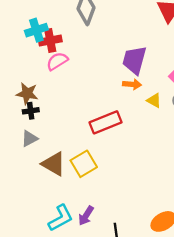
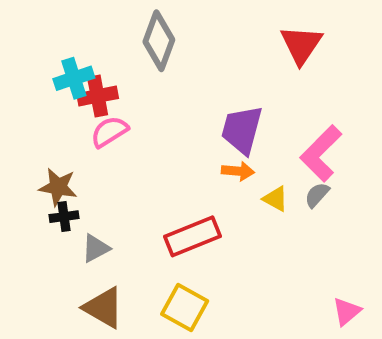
gray triangle: (29, 138) -> (96, 248), moved
yellow square: (84, 164) -> (185, 308), moved, turned -30

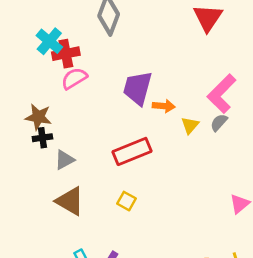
cyan cross: (74, 78) -> (49, 41), turned -32
purple trapezoid: (242, 130) -> (138, 88), moved
yellow triangle: (275, 199) -> (190, 125), turned 42
yellow square: (185, 308) -> (127, 201), size x0.6

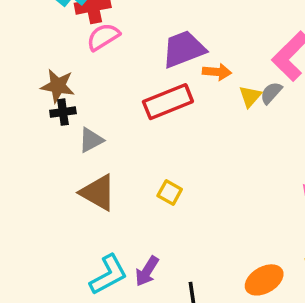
purple trapezoid: (138, 88) -> (184, 49), turned 54
gray semicircle: (219, 123) -> (271, 93), moved
red rectangle: (132, 151) -> (168, 102), moved

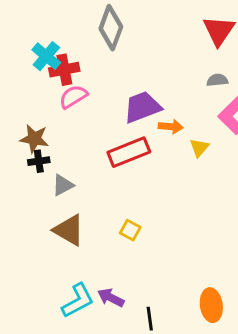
gray semicircle: (271, 93) -> (217, 80), moved, turned 42
purple arrow: (147, 271) -> (111, 298), turned 85
orange ellipse: (264, 280) -> (211, 305), turned -68

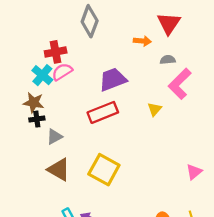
cyan cross: (46, 56) -> (42, 75), moved
orange arrow: (171, 127) -> (142, 41), moved
yellow square: (130, 230) -> (104, 170), size x2.0

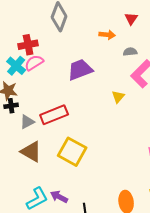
red triangle: (169, 23) -> (131, 19), size x0.6
red rectangle: (103, 112) -> (54, 115), moved

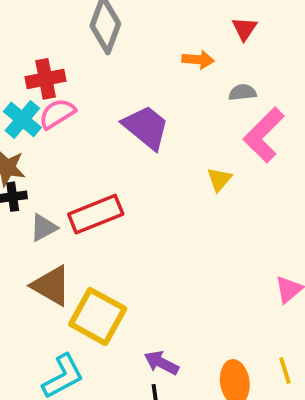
purple trapezoid: (80, 70) -> (146, 127), turned 60
yellow square: (72, 152) -> (98, 316), moved
purple arrow: (59, 197) -> (161, 363), moved

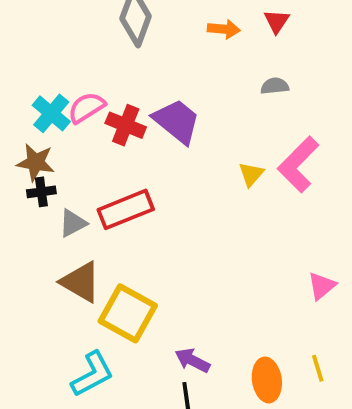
orange arrow: (198, 60) -> (224, 29), moved
red cross: (46, 79) -> (126, 125), moved, turned 33
pink L-shape: (264, 135) -> (298, 164), moved

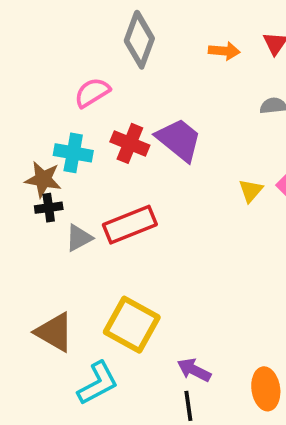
pink semicircle: (87, 108) -> (92, 92), moved
cyan cross: (51, 113) -> (73, 153), moved, turned -30
brown triangle: (81, 282) -> (54, 332), moved

